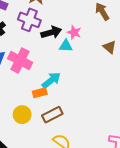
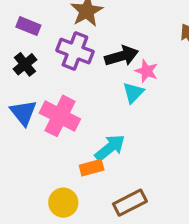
black arrow: (51, 32) -> (122, 56), moved
cyan triangle: (66, 46) -> (133, 93), turned -48
brown rectangle: (52, 115) -> (130, 203), moved

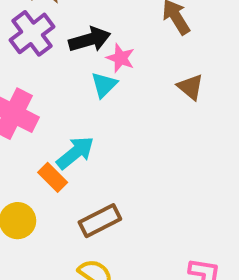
purple cross: (75, 51) -> (32, 33), turned 32
orange rectangle: (92, 168) -> (53, 177), turned 60

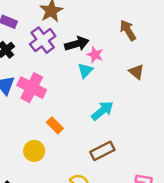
cyan arrow: (75, 153) -> (102, 111), moved
brown rectangle: (100, 221) -> (102, 151), moved

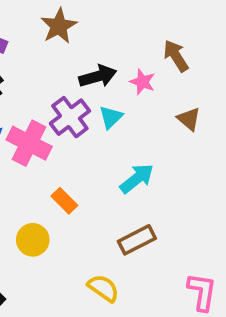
purple cross: (43, 40) -> (70, 117), moved
pink star: (95, 55) -> (142, 82), moved

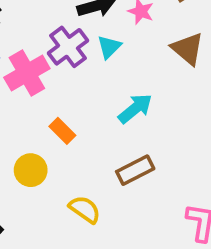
brown triangle: (189, 119) -> (188, 49), size x1.4
pink cross: (29, 143) -> (27, 73), turned 33
yellow semicircle: (103, 288) -> (85, 209), moved

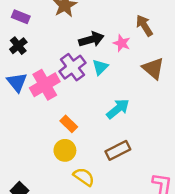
yellow circle: (31, 170) -> (65, 150), moved

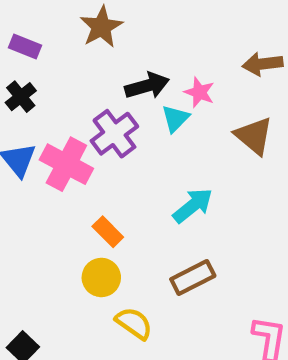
brown arrow: (144, 26) -> (263, 64), moved, turned -65
cyan triangle: (100, 67) -> (175, 118), moved
pink cross: (45, 85) -> (66, 164), turned -32

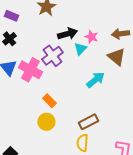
brown arrow: (263, 64) -> (120, 34), moved
cyan arrow: (193, 206) -> (95, 80), moved
yellow semicircle: (134, 323) -> (82, 143), moved, turned -120

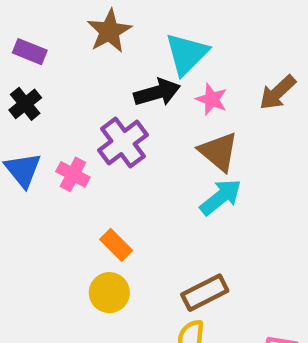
brown arrow: (120, 34) -> (278, 93), turned -36
cyan triangle: (80, 49) -> (187, 54), moved, size x1.5
brown triangle: (116, 57) -> (218, 152), moved
pink cross: (30, 70) -> (73, 174), size x0.6

